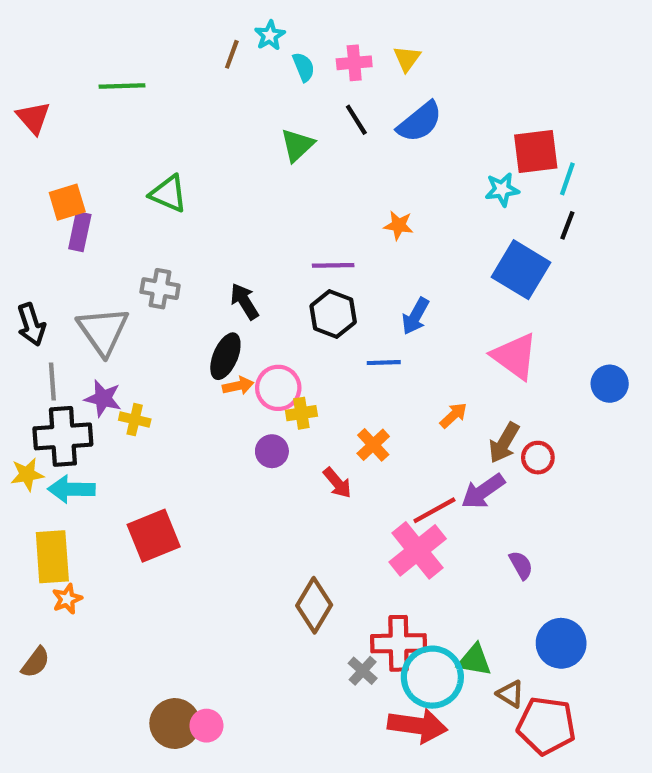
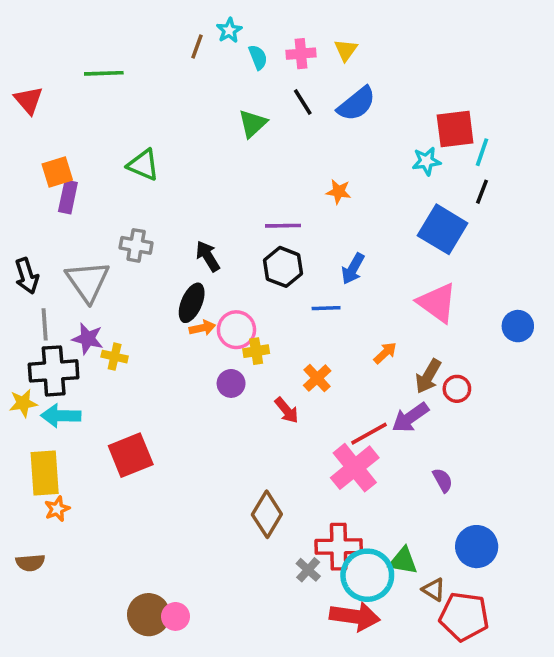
brown semicircle: (35, 662) -> (30, 563), turned 48

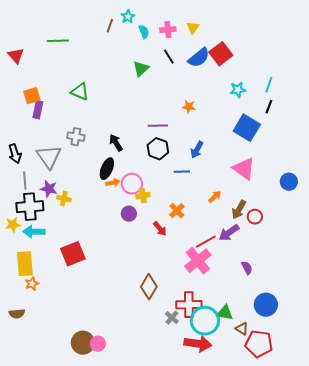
red square: (455, 129) -> (221, 54), moved, turned -30

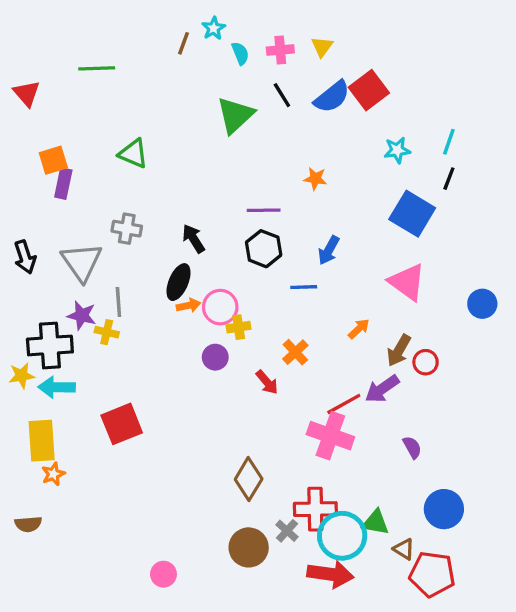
green triangle: (141, 69) -> (235, 115), size x1.4
gray line: (25, 181) -> (118, 302), moved
pink cross: (198, 261) -> (330, 436), turned -32
brown circle: (83, 343) -> (249, 547), moved

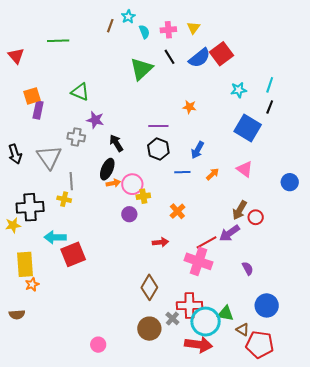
pink triangle: (407, 282) -> (245, 169), size x0.7
purple star: (82, 315) -> (95, 120), moved
orange arrow: (359, 329) -> (213, 174), moved
red arrow: (267, 382) -> (160, 242), moved, turned -56
cyan arrow: (57, 387) -> (55, 237), moved

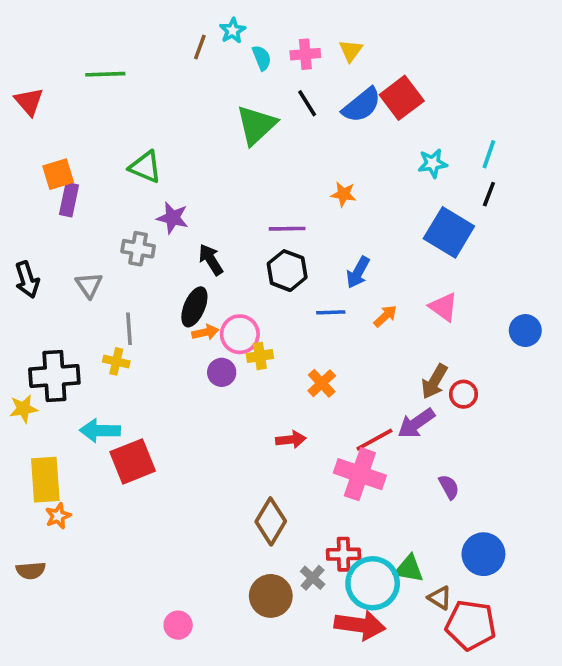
gray triangle: (49, 157) -> (89, 285), size x0.6
purple circle: (129, 214) -> (222, 372), moved
red cross: (189, 305) -> (343, 554), size x0.7

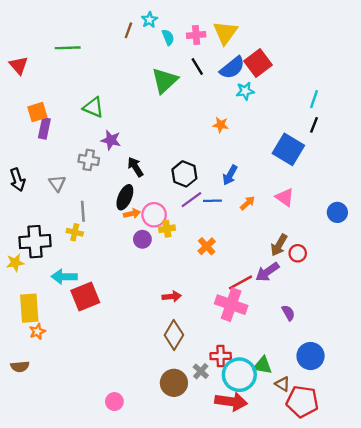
yellow triangle: (351, 51) -> (225, 33), size x1.6
cyan star: (433, 163) -> (245, 91), moved
purple line: (287, 229) -> (191, 200), moved, turned -35
red arrow: (291, 440) -> (172, 296), moved

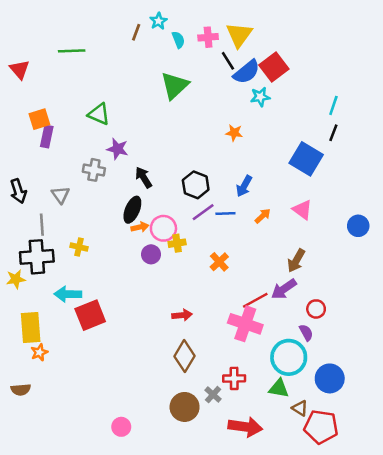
black line: (197, 67) -> (228, 61), moved
gray line: (83, 211) -> (42, 225), moved
red circle: (298, 253) -> (316, 309), moved
cyan circle: (239, 375) -> (289, 357), moved

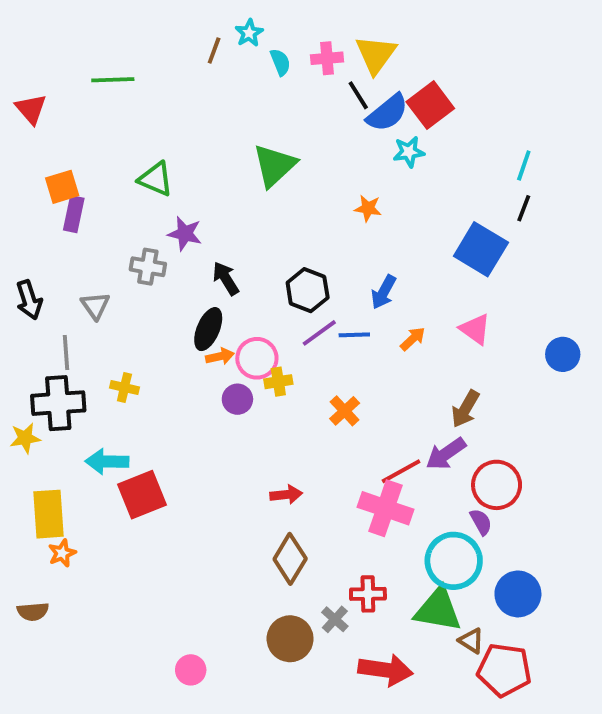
green triangle: (175, 86) -> (274, 165), moved
red circle: (316, 309) -> (497, 485), size x1.6
green triangle: (279, 388) -> (438, 610), size x1.5

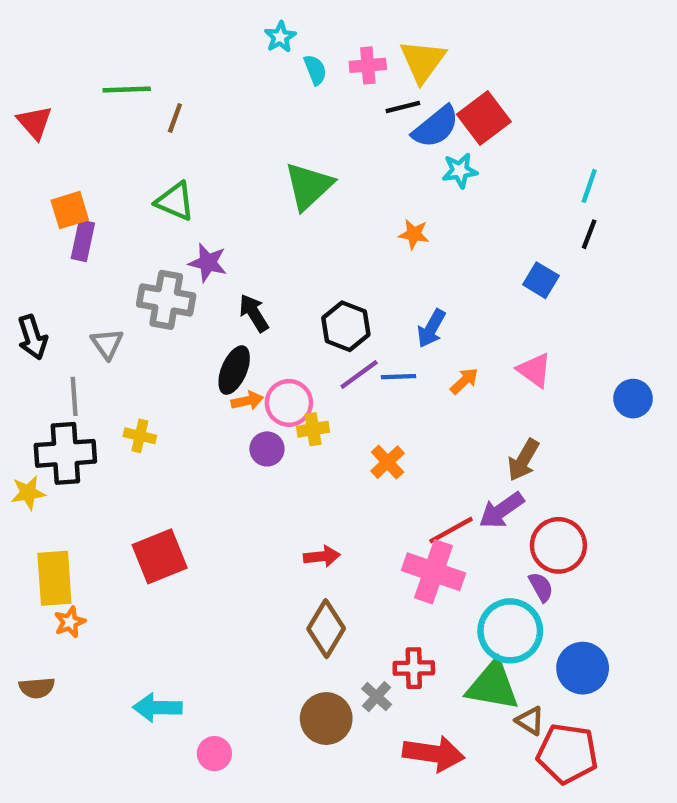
brown line: (214, 50) -> (175, 118), moved
black line: (358, 95) -> (403, 107), turned -72
blue square: (481, 249) -> (541, 280), size x0.6
gray cross: (148, 267) -> (166, 300), size x1.4
cyan arrow: (107, 462) -> (157, 708), moved

